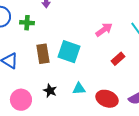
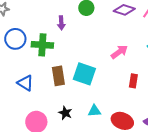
green cross: (27, 23) -> (42, 45), size x1.5
red rectangle: (118, 59) -> (133, 81), turned -40

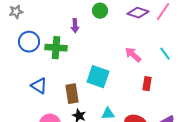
pink arrow: (119, 52) -> (133, 55), turned -102
brown rectangle: (58, 76) -> (72, 94), moved

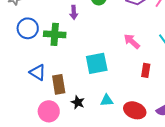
cyan square: (98, 77) -> (97, 63), turned -30
brown rectangle: (72, 94) -> (59, 84), moved

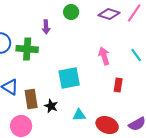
pink arrow: (132, 41) -> (104, 56), turned 30
black star: (78, 102) -> (51, 106), moved

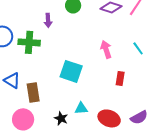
cyan square: (69, 78) -> (71, 71), turned 30
black star: (51, 106) -> (61, 118), moved

